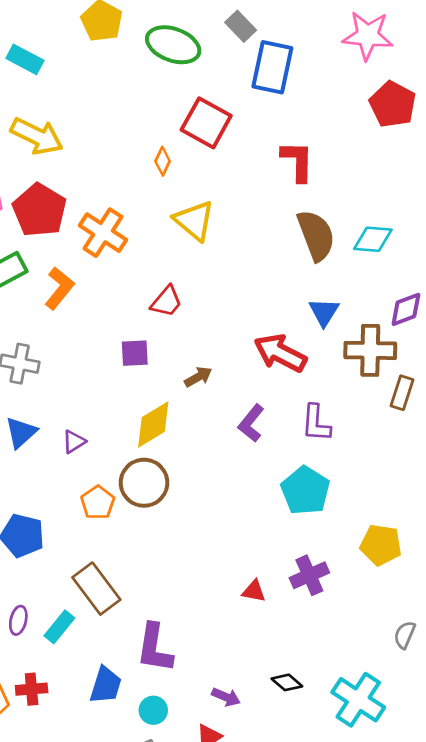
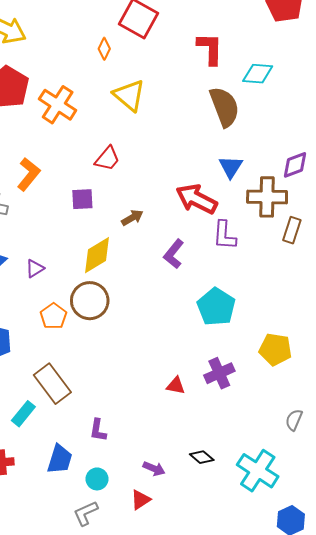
cyan diamond: (373, 239) -> (258, 74), moved
orange L-shape: (59, 288) -> (29, 174), moved
purple L-shape: (316, 423) -> (225, 235), moved
purple L-shape: (155, 648) -> (98, 430), size x0.6

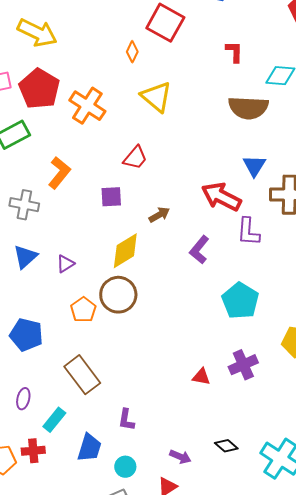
red L-shape: (210, 49) -> (234, 52), size x0.7
brown semicircle: (225, 107) -> (248, 108), turned 114
cyan rectangle: (23, 414) -> (54, 420), moved

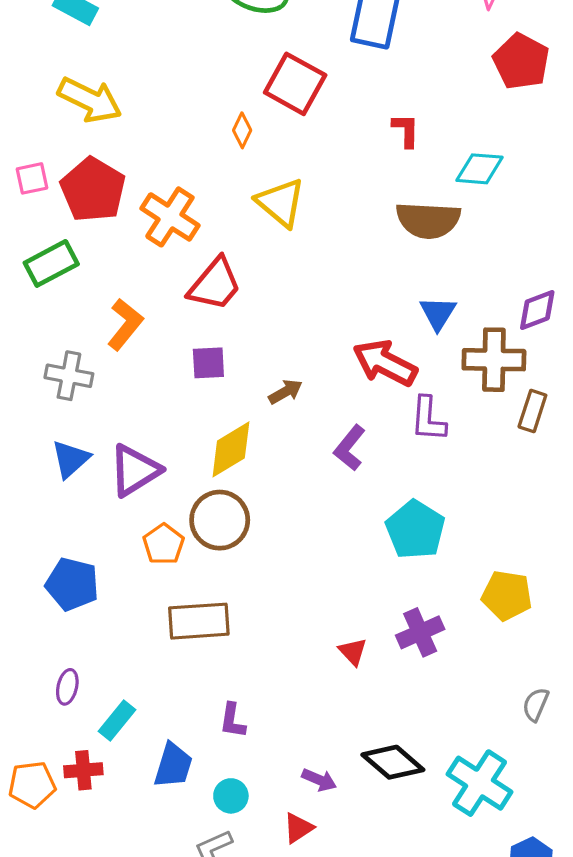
red trapezoid: (135, 158) -> (215, 284), moved, size x1.4
purple triangle: (65, 264) -> (135, 470), size x1.8
brown rectangle: (82, 375) -> (199, 621), moved, turned -57
red triangle: (201, 377) -> (353, 652), turned 36
black diamond: (226, 446) -> (393, 762), size x1.6

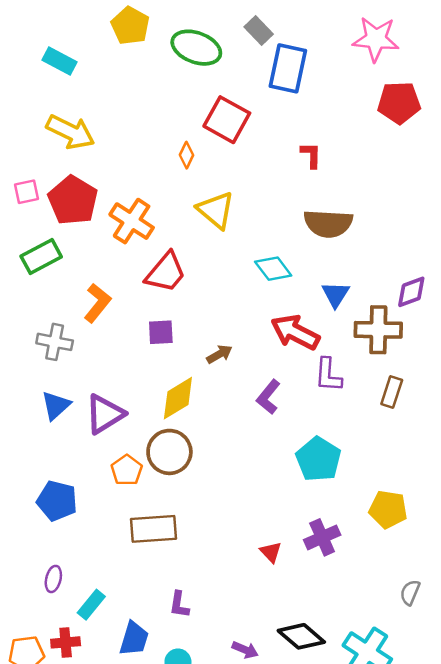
red pentagon: (521, 61) -> (399, 103), turned -30
cyan diamond: (480, 169) -> (273, 269), moved, turned 48
brown rectangle: (532, 411) -> (392, 392), moved

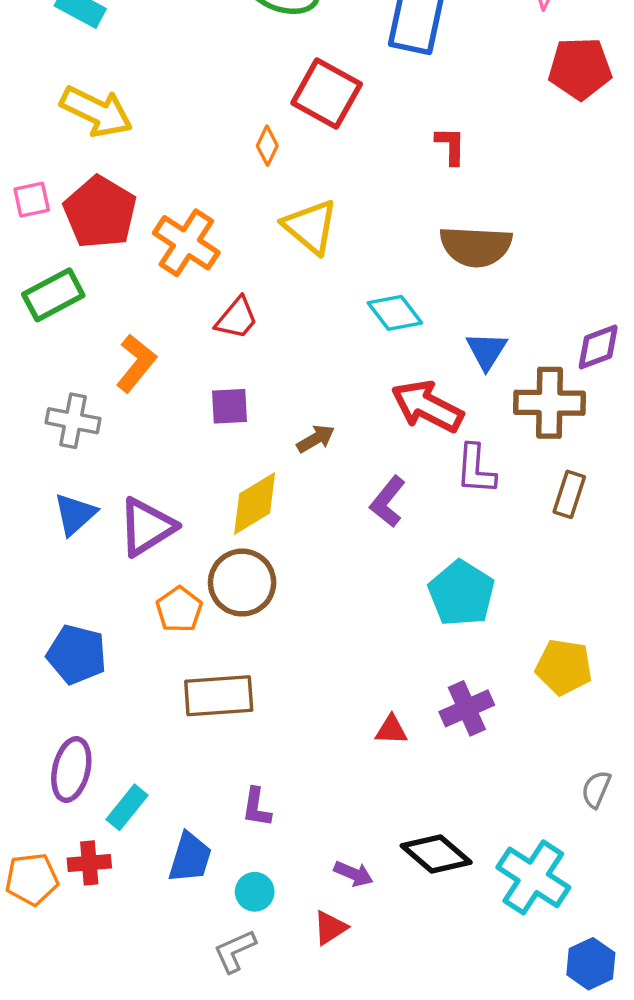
red trapezoid: (166, 272) -> (237, 318), size x0.7
red triangle: (271, 552) -> (391, 730), turned -45
purple ellipse: (53, 579) -> (71, 770), size x1.6

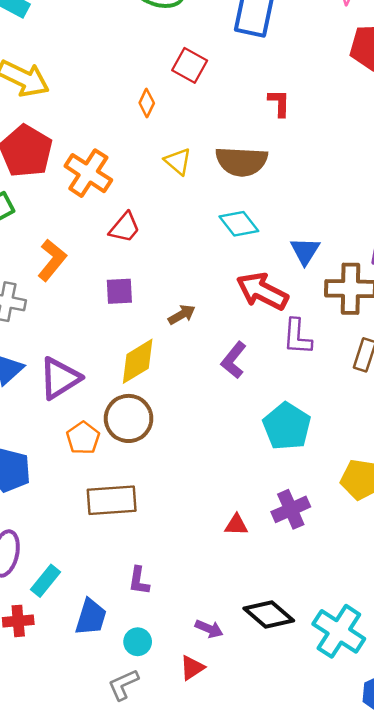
red square: (327, 94) -> (190, 65), size x0.7
yellow triangle: (310, 227) -> (178, 161), size x0.7
brown semicircle: (476, 246) -> (241, 161), moved

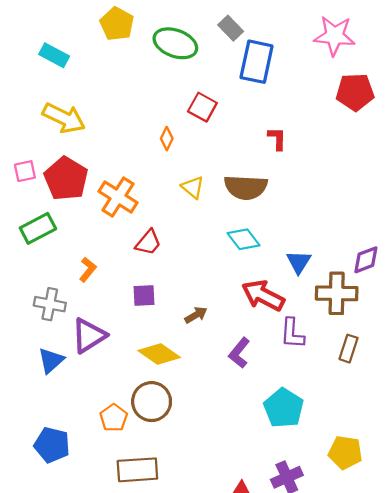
orange L-shape: (52, 260) -> (88, 270), size x0.7
yellow diamond: (138, 361) -> (159, 354), turned 66
purple triangle: (60, 378) -> (89, 336), moved

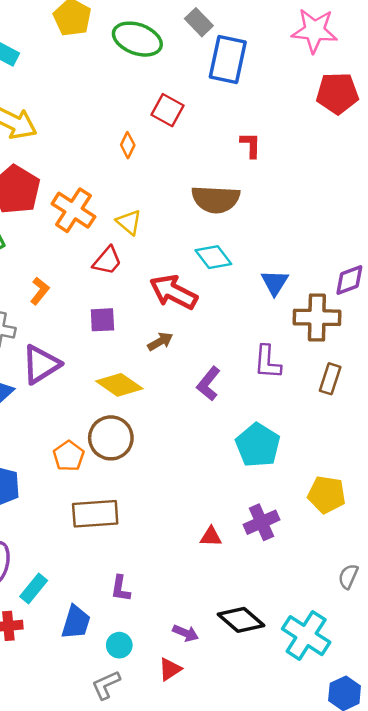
yellow triangle: (193, 187) -> (129, 222), moved
red arrow: (263, 296) -> (173, 292), moved

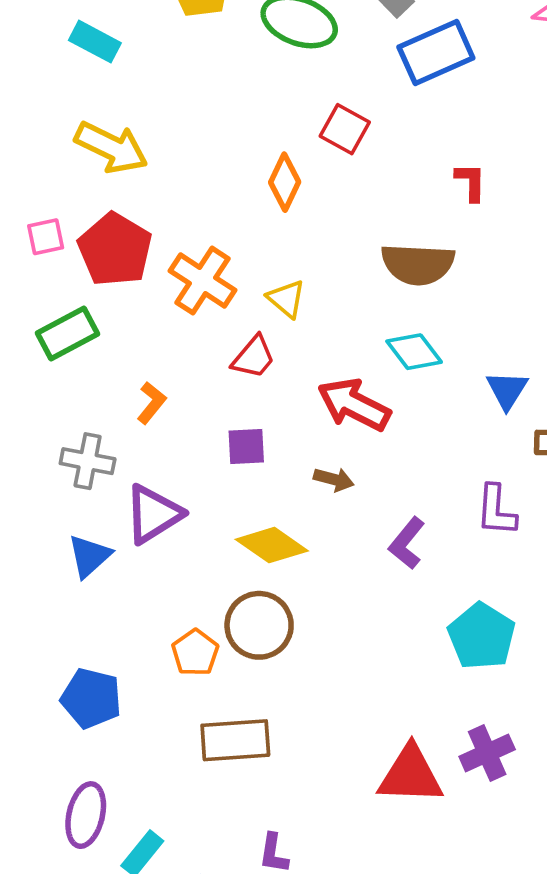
blue rectangle: (228, 60) -> (436, 53), turned 54
orange diamond: (128, 145) -> (285, 182), size x1.4
brown arrow: (160, 341) -> (334, 479), turned 45
red triangle: (211, 537) -> (410, 775), size x2.0

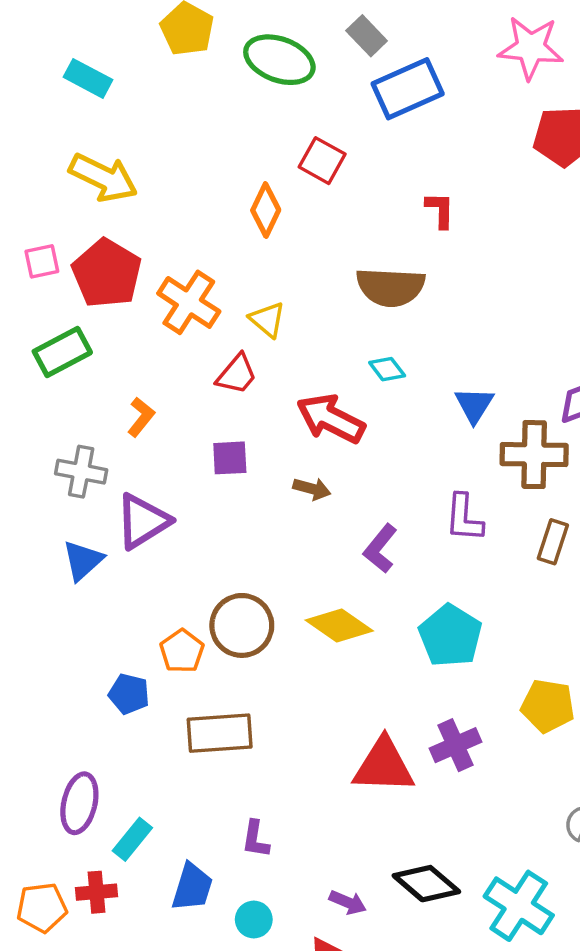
cyan diamond: (414, 352) -> (387, 369), size x0.7
yellow diamond: (272, 545) -> (339, 625), moved
blue pentagon: (91, 698) -> (129, 694), moved, size x0.7

